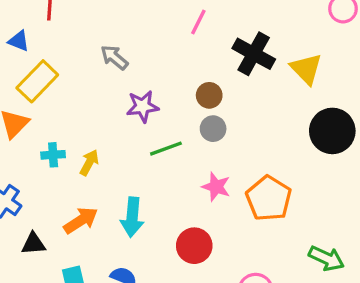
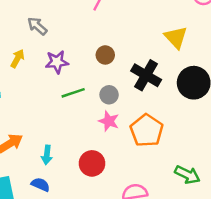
black cross: (254, 54) -> (146, 75), moved
gray circle: (213, 129) -> (109, 95), moved
yellow arrow: (89, 163) -> (17, 58), moved
cyan arrow: (132, 217) -> (47, 155), moved, size x0.7

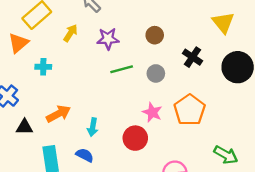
black cross: (146, 75) -> (193, 57), size x0.7
pink star: (109, 121) -> (152, 112), moved

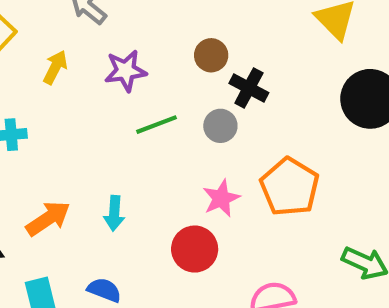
black cross: (193, 57) -> (249, 88), moved
pink star: (152, 112) -> (221, 198), turned 30
cyan arrow: (93, 127) -> (114, 213), moved

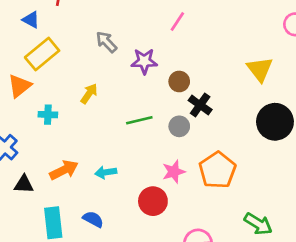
yellow arrow: (55, 67) -> (89, 94), moved
purple star: (126, 71) -> (144, 61), moved
cyan arrow: (114, 213) -> (106, 172), turned 70

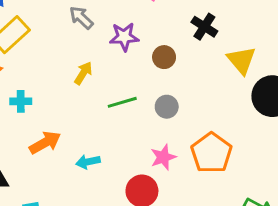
yellow triangle: (260, 69) -> (241, 60), moved
yellow arrow: (89, 94) -> (83, 73), moved
black cross: (200, 105) -> (204, 27), moved
orange arrow: (64, 170) -> (45, 143), moved

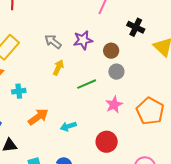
gray arrow: (81, 18) -> (53, 42), moved
gray circle: (167, 107) -> (116, 72), moved
pink star: (163, 157) -> (114, 105), moved

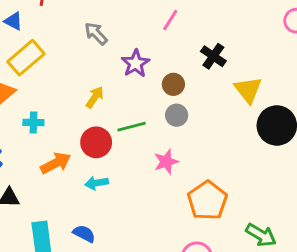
purple star: (83, 40) -> (136, 63), turned -30
gray arrow: (53, 42) -> (96, 33), moved
orange pentagon: (150, 111) -> (207, 201), moved
red circle: (107, 142) -> (96, 142), moved

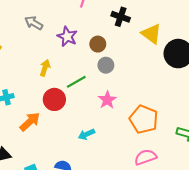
cyan arrow: (97, 183) -> (86, 134), moved

